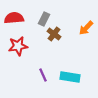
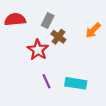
red star: (18, 46) -> (38, 50), moved, turned -30

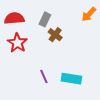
orange arrow: (93, 30) -> (89, 14), moved
red star: (38, 50) -> (17, 43), moved

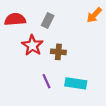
brown cross: (55, 35) -> (58, 52), moved, turned -32
red star: (17, 43) -> (32, 45), moved

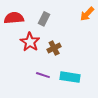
brown cross: (58, 52) -> (54, 48), turned -32
purple line: (46, 81) -> (43, 75), turned -48

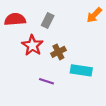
cyan rectangle: (70, 77) -> (81, 70), moved

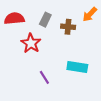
brown cross: (58, 52) -> (68, 27), moved, turned 32
purple line: (46, 81) -> (44, 77), turned 40

